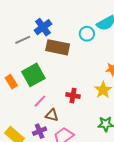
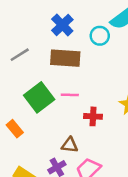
blue cross: (43, 27) -> (62, 25), moved
orange rectangle: (11, 82) -> (15, 129), moved
pink line: (40, 101) -> (70, 95), moved, turned 56

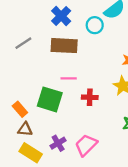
green square: (39, 97) -> (50, 99), moved, turned -35
brown triangle: (70, 145) -> (25, 129), moved

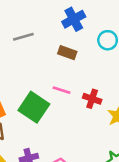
brown rectangle: (64, 46) -> (67, 53), size x0.6
red cross: (90, 97) -> (92, 99), moved

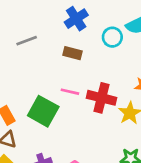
red cross: (92, 99) -> (102, 98), size x1.5

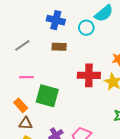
blue cross: (76, 19) -> (56, 20), turned -30
pink line: (70, 92) -> (26, 77), moved

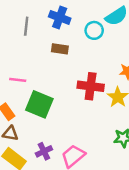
gray line: (22, 45) -> (26, 26), moved, turned -56

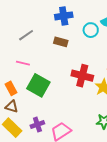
blue cross: (60, 17) -> (64, 16), turned -36
gray line: (26, 26) -> (26, 35), moved, turned 42

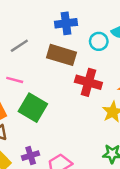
brown rectangle: (61, 42) -> (62, 55), size x1.6
red cross: (82, 76) -> (88, 82), moved

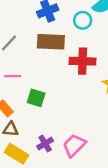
green square: (33, 108) -> (36, 98), size x0.7

